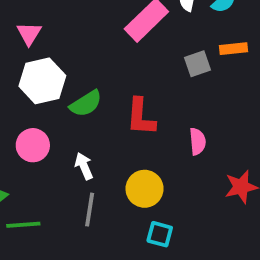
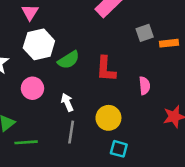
orange rectangle: (233, 49) -> (169, 43), moved

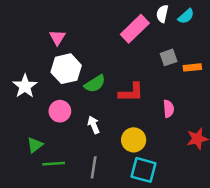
red L-shape: (106, 69) -> (131, 92), turned -95
gray line: (71, 132) -> (94, 167), moved
cyan square: (119, 149) -> (144, 170), size x1.5

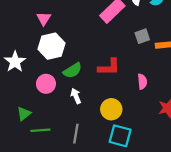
green semicircle: (95, 84) -> (73, 71), moved

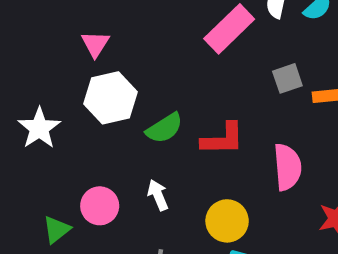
green semicircle: (73, 71) -> (164, 128), moved
pink semicircle: (142, 82) -> (287, 167), size x1.5
pink circle: (46, 84) -> (100, 206), moved

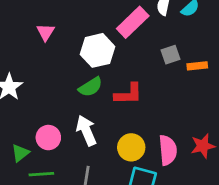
white hexagon: (110, 98) -> (98, 50), moved
pink semicircle: (287, 167) -> (168, 150), moved
white arrow: (158, 195) -> (86, 131), size x1.5

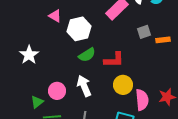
pink triangle: (46, 32) -> (55, 16), turned -32
white hexagon: (98, 50) -> (79, 29), moved
yellow circle: (131, 147) -> (123, 85), moved

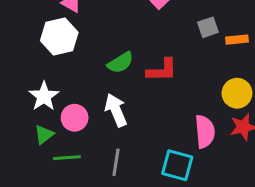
white hexagon: (79, 29) -> (59, 37), moved
white star: (29, 55) -> (44, 96), moved
yellow circle: (123, 85) -> (237, 93), moved

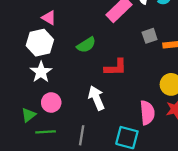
green semicircle: (121, 63) -> (86, 45), moved
white star: (44, 96) -> (41, 72), moved
white arrow: (116, 110) -> (96, 98), moved

